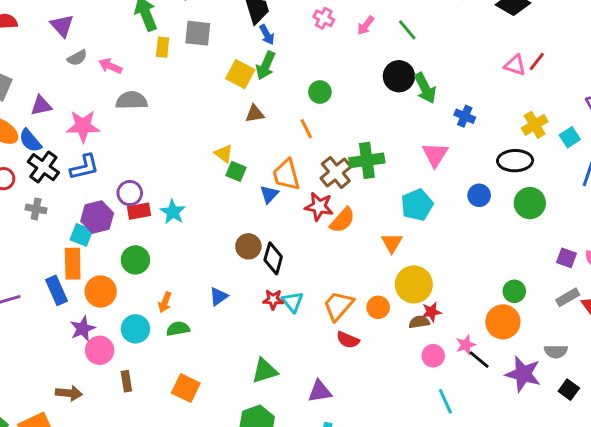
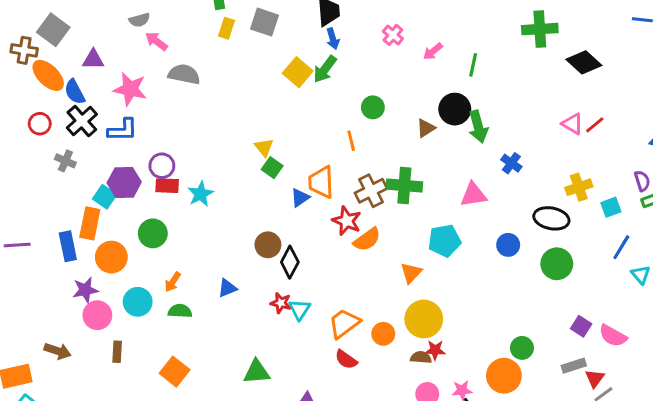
green line: (407, 30) -> (473, 65), turned 40
pink arrow: (110, 66) -> (156, 41), moved
brown triangle: (255, 114) -> (426, 128), moved, turned -36
pink triangle: (435, 155) -> (473, 195), turned 36

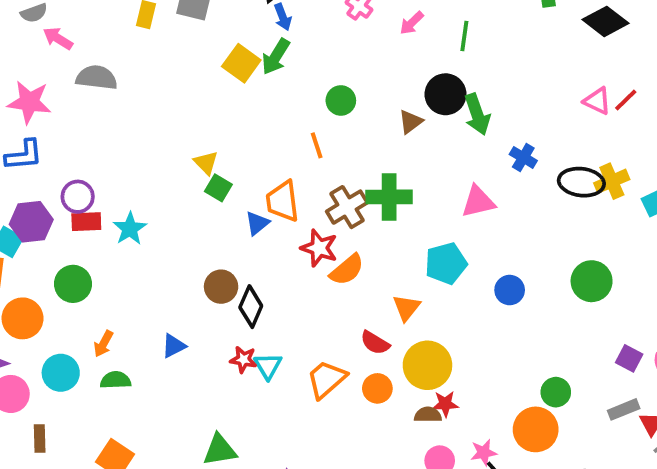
black ellipse: (551, 218) -> (581, 182), moved
blue circle: (508, 245) -> (510, 290), moved
red semicircle: (346, 360) -> (375, 343), moved

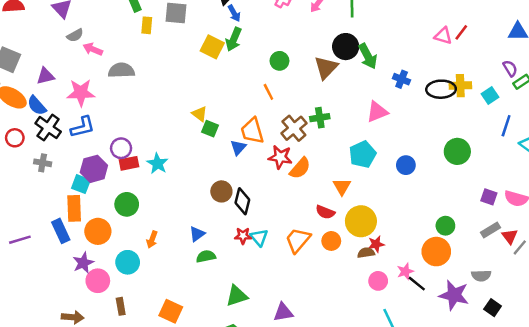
brown triangle: (410, 122) -> (326, 67), size x1.5
yellow cross: (612, 181) -> (460, 86), turned 30
green cross: (389, 197) -> (320, 118), size x0.7
green semicircle: (116, 380) -> (206, 256), moved

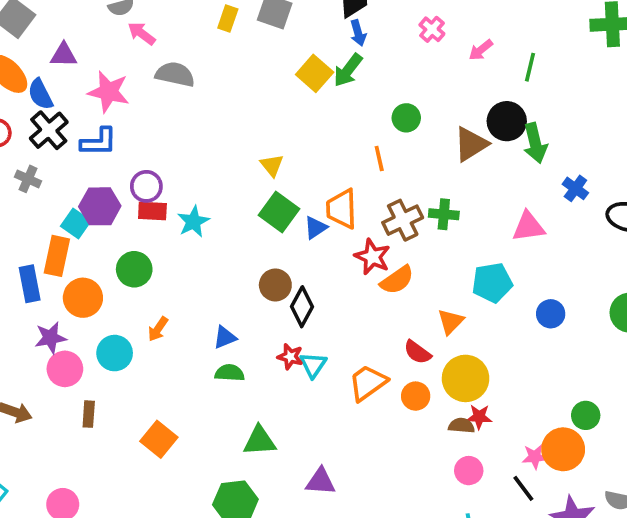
green square: (210, 129) -> (279, 212), moved, size x1.5
pink star: (405, 271) -> (535, 457), moved

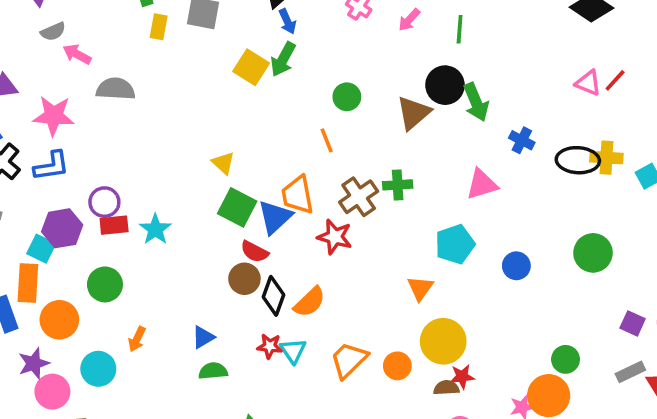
blue triangle: (316, 228) -> (275, 217), size x1.5
orange semicircle: (397, 280) -> (310, 302), moved
red semicircle: (417, 352) -> (254, 252), moved

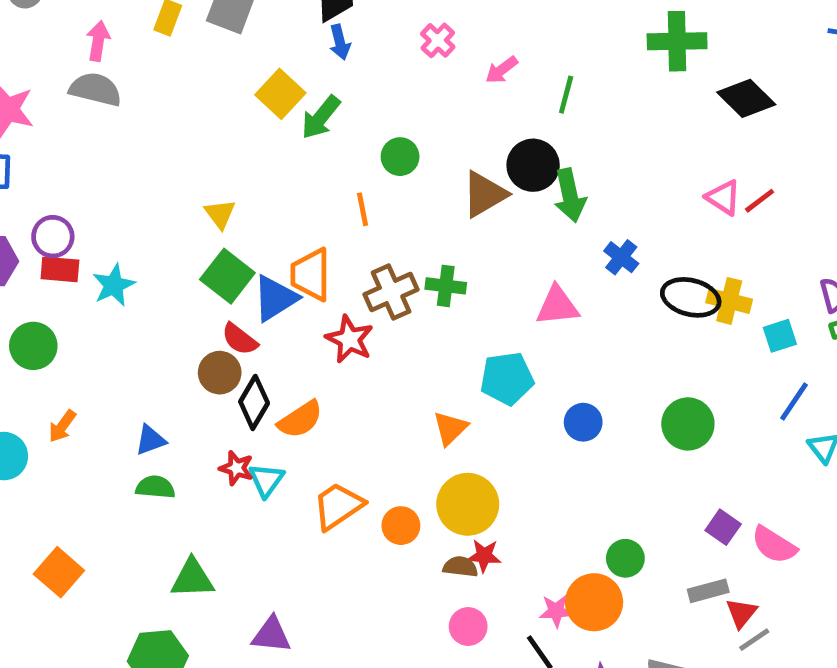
pink arrow: (77, 54) -> (98, 41), moved, turned 60
green arrow: (283, 59) -> (321, 117), moved

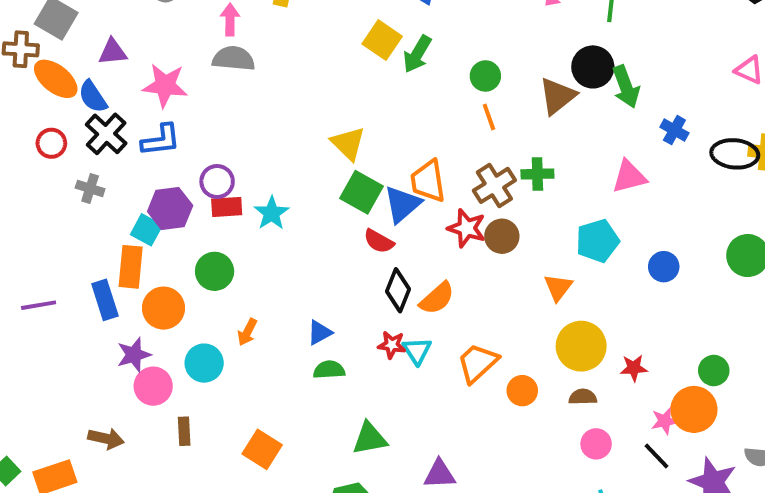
orange line: (362, 209) -> (489, 117), moved
yellow triangle: (220, 214) -> (348, 143), size x1.4
brown circle: (220, 373) -> (502, 236), moved
orange circle: (401, 526) -> (522, 391), moved
red star: (484, 556) -> (634, 368), moved

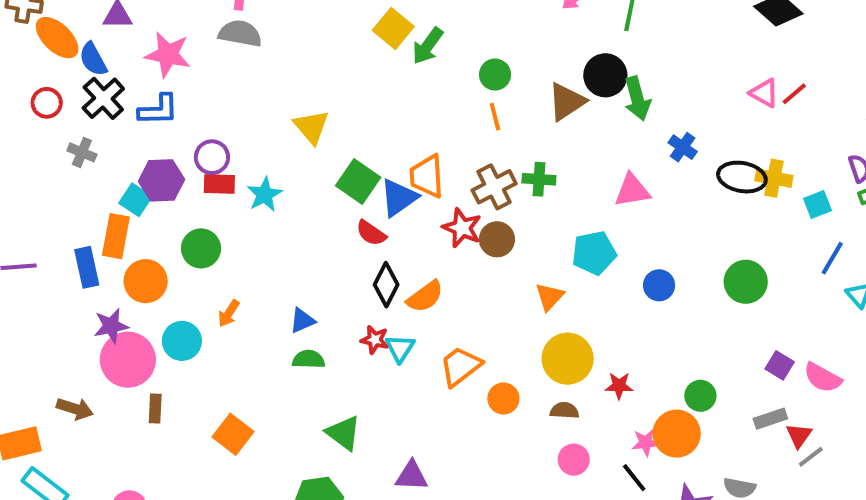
yellow triangle: (348, 143) -> (311, 127), moved
pink circle: (153, 386) -> (128, 360), size x1.4
green triangle: (370, 438) -> (343, 433), turned 42

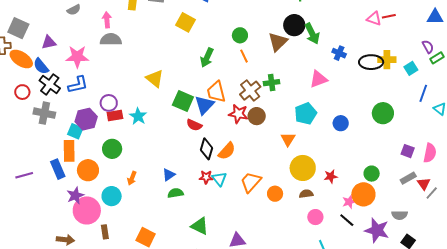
green arrow: (428, 46) -> (207, 58), moved
red line: (794, 94) -> (389, 16), turned 40
gray cross: (82, 152) -> (44, 113), size x1.5
pink semicircle: (823, 378) -> (430, 153), turned -96

